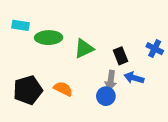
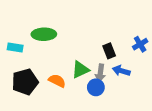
cyan rectangle: (20, 25) -> (15, 48), moved
green triangle: (84, 49) -> (80, 70), moved
blue cross: (155, 49) -> (140, 44), turned 32

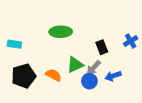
green ellipse: (44, 34) -> (61, 32), moved
blue arrow: (121, 71) -> (113, 76), moved, turned -35
gray arrow: (100, 73) -> (94, 68), turned 35

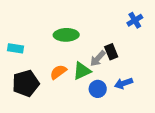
blue cross: (131, 41) -> (135, 20), moved
gray arrow: (94, 68) -> (98, 59), moved
orange semicircle: (53, 75) -> (58, 72), moved, turned -63

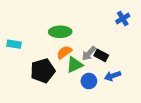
black rectangle: (111, 52) -> (101, 55), moved, turned -40
orange semicircle: (58, 72) -> (64, 52), moved
black pentagon: (26, 83) -> (43, 71), moved

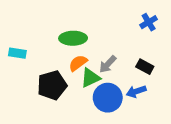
black rectangle: (101, 55) -> (145, 67), moved
blue circle: (89, 81) -> (108, 98), size x1.5

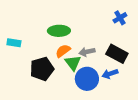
gray arrow: (108, 64) -> (87, 52), turned 35
black rectangle: (145, 67) -> (117, 54), size x1.5
green triangle: (90, 78) -> (73, 63), turned -42

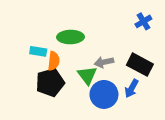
cyan rectangle: (14, 43) -> (38, 51), moved
orange semicircle: (63, 51) -> (54, 61), moved, turned 133
blue arrow: (110, 74) -> (132, 88), turned -42

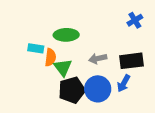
black rectangle: (140, 65) -> (131, 61), turned -35
green triangle: (87, 75) -> (63, 68), moved
black pentagon: (50, 82) -> (72, 90), moved

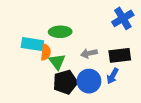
blue cross: (135, 20) -> (123, 18), size x1.5
cyan rectangle: (36, 48) -> (32, 44), size x1.5

